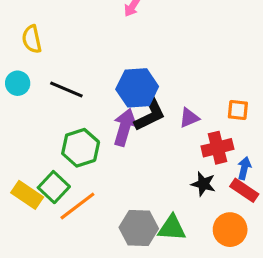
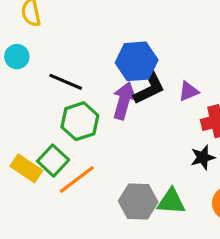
black line: (66, 90) -> (66, 82), moved
black star: (203, 184) -> (203, 157), turned -30

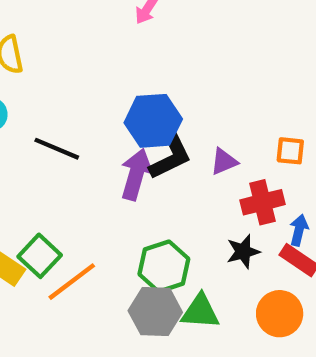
green hexagon: (80, 121) -> (164, 267), moved

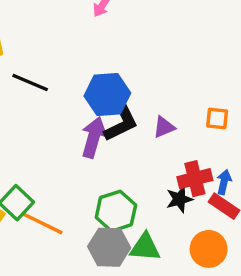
black line: (57, 149) -> (30, 83), moved
red cross: (262, 202) -> (195, 179), moved
orange line: (72, 282) -> (42, 223), turned 63

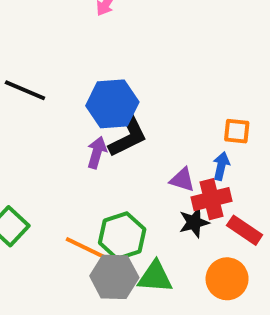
purple triangle: (164, 127) -> (182, 180), moved, turned 40
purple arrow: (94, 137) -> (97, 152), size x0.7
blue arrow: (224, 182) -> (221, 166), moved
orange line: (42, 223) -> (89, 250), moved

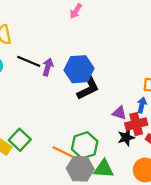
purple arrow: (97, 152) -> (48, 67), moved

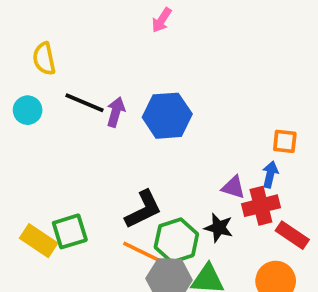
black L-shape: (88, 88) -> (143, 209), moved
black star: (126, 138) -> (219, 228), moved, turned 30
green square: (20, 140) -> (70, 231), turned 30

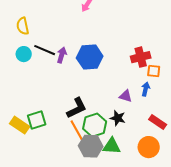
cyan circle: (28, 110) -> (24, 54), moved
red cross: (261, 206) -> (141, 57), moved
orange line: (145, 253) -> (78, 132), turned 35

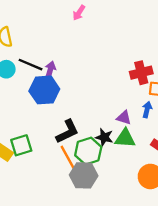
blue hexagon: (90, 57) -> (44, 90), moved
black star: (118, 118) -> (104, 137), moved
green triangle: (112, 146) -> (125, 138), moved

